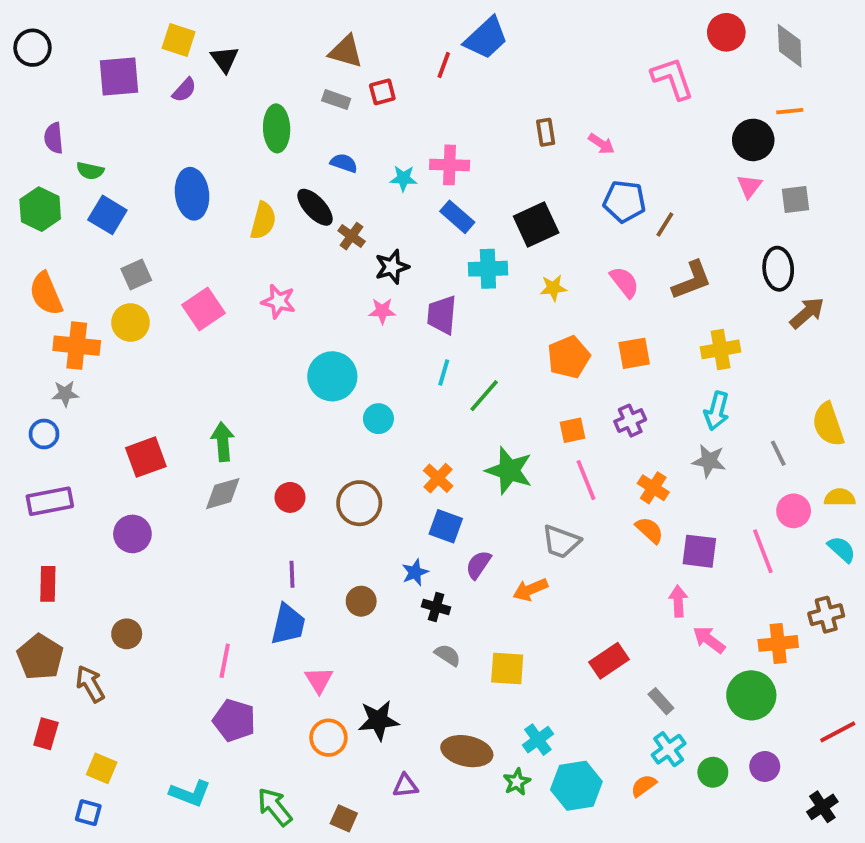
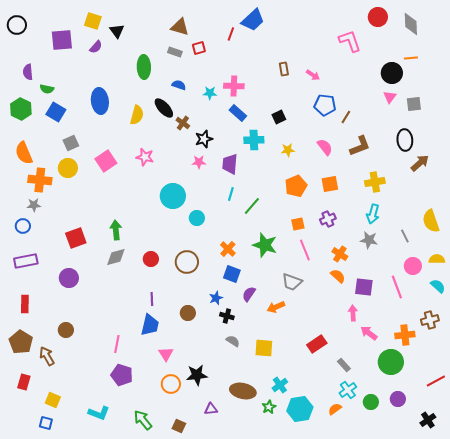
black square: (536, 225) -> (279, 117), size x0.6

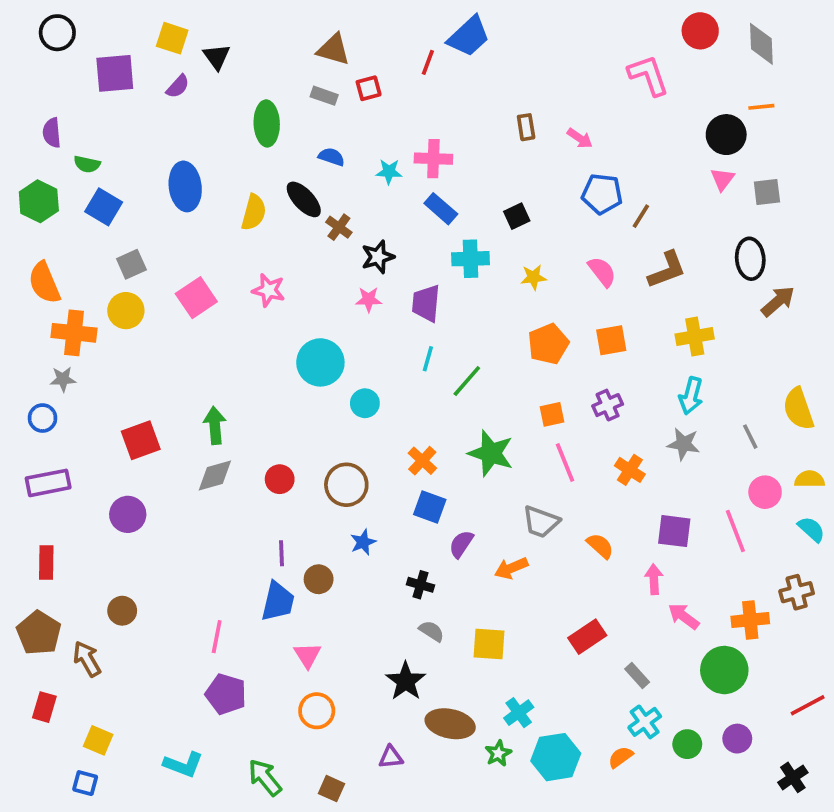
black circle: (17, 25) -> (57, 33), moved
orange semicircle: (338, 276) -> (600, 546), moved
blue star: (216, 298) -> (363, 542), moved
brown circle: (188, 313) -> (319, 579), moved
black star: (197, 375) -> (406, 681), moved, turned -30

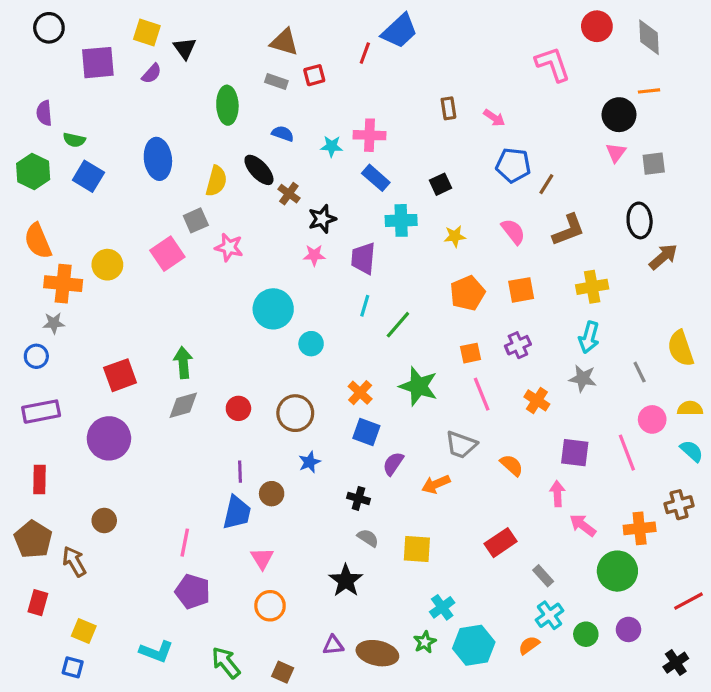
gray square: (131, 264) -> (196, 220), moved
purple circle: (128, 514) -> (109, 438), size x1.4
brown ellipse: (450, 724) -> (377, 653), moved

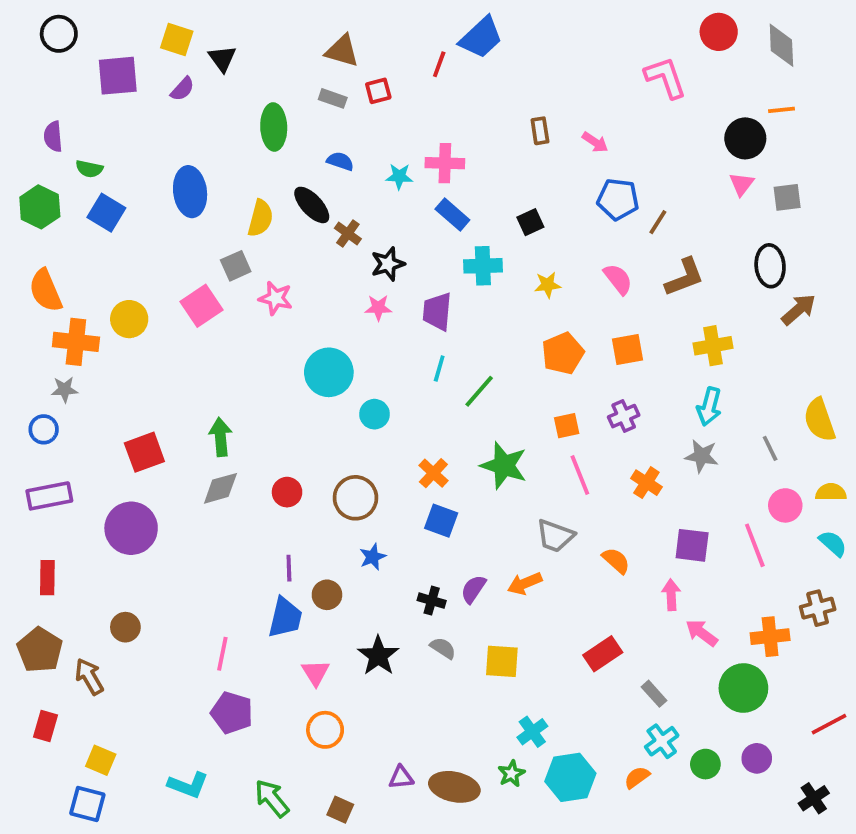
purple semicircle: (393, 464) -> (473, 589), moved
black star: (346, 580) -> (378, 656), moved
blue square: (73, 667) -> (87, 804), size x1.4

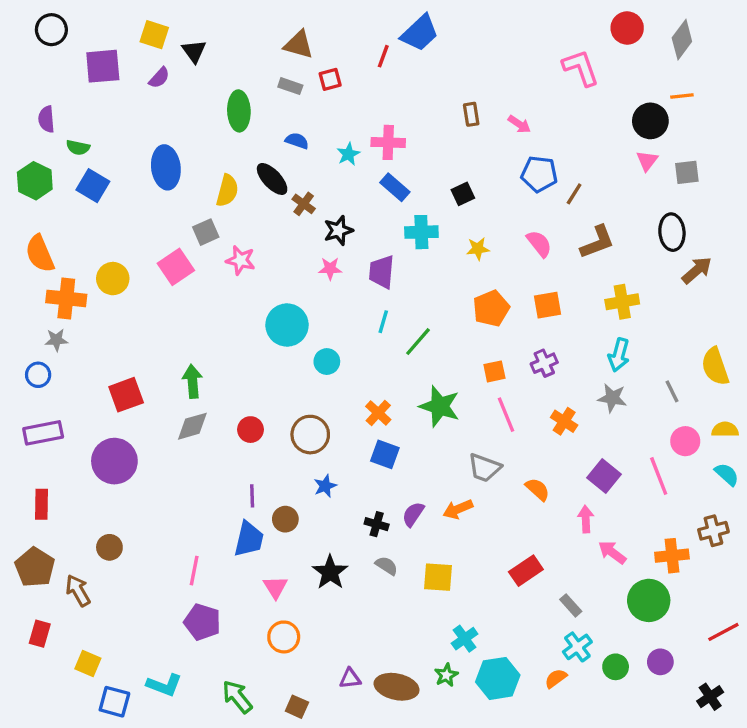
gray diamond: (781, 45) -> (682, 40), turned 39
cyan star: (399, 176) -> (348, 154), turned -30
purple square: (692, 545) -> (604, 476), turned 32
blue square: (87, 804) -> (114, 702), moved

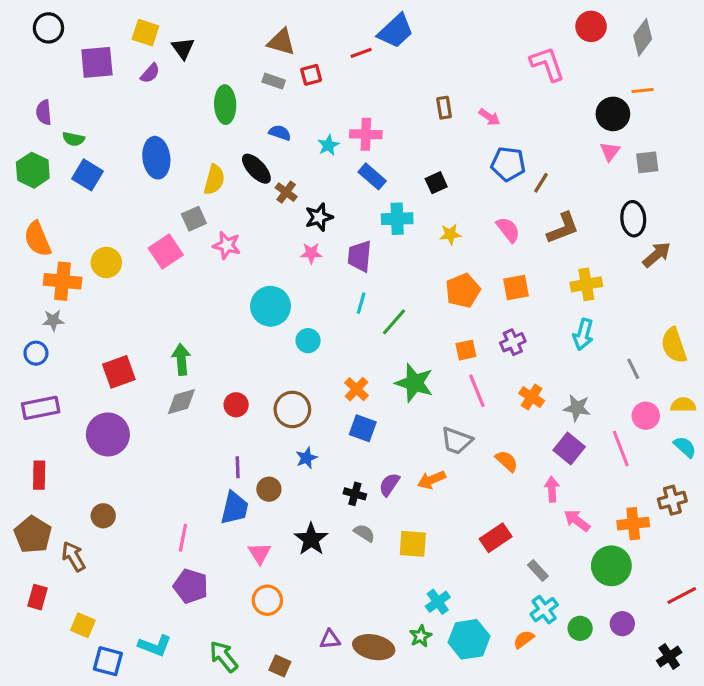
red line: (383, 56) -> (361, 53), turned 50
gray star: (612, 398) -> (577, 408), moved

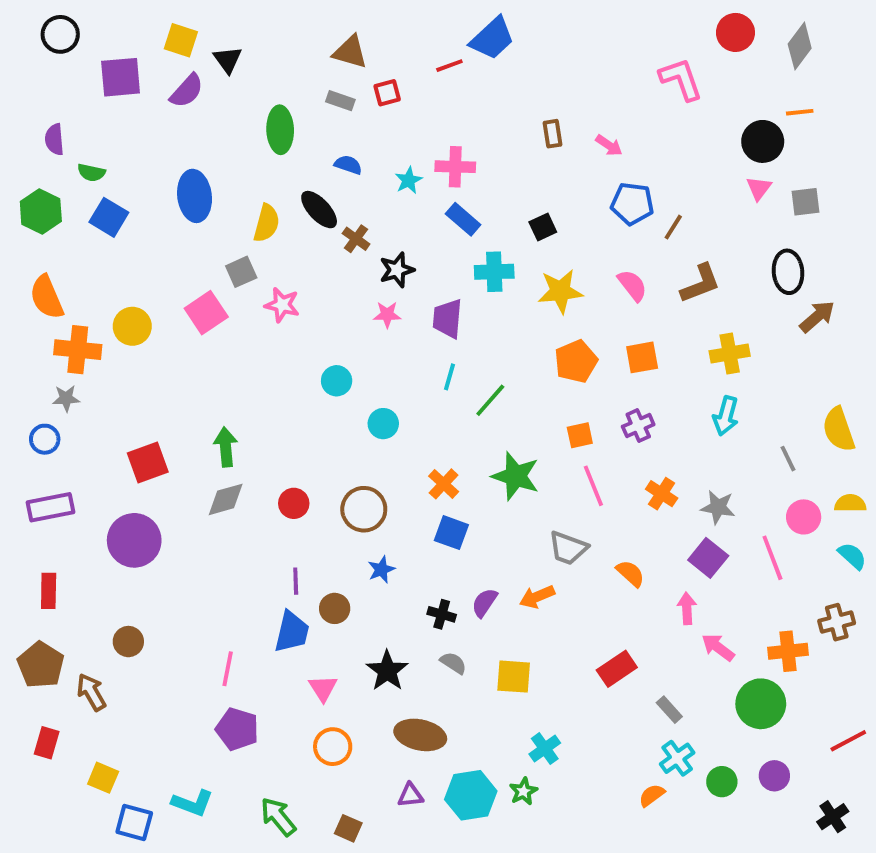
purple semicircle: (150, 73) -> (187, 91), size x1.4
yellow star: (450, 234) -> (560, 291), size x1.6
cyan circle: (270, 306) -> (337, 381), size x0.6
cyan hexagon: (469, 639) -> (471, 795), moved
brown ellipse: (374, 647) -> (420, 735), moved

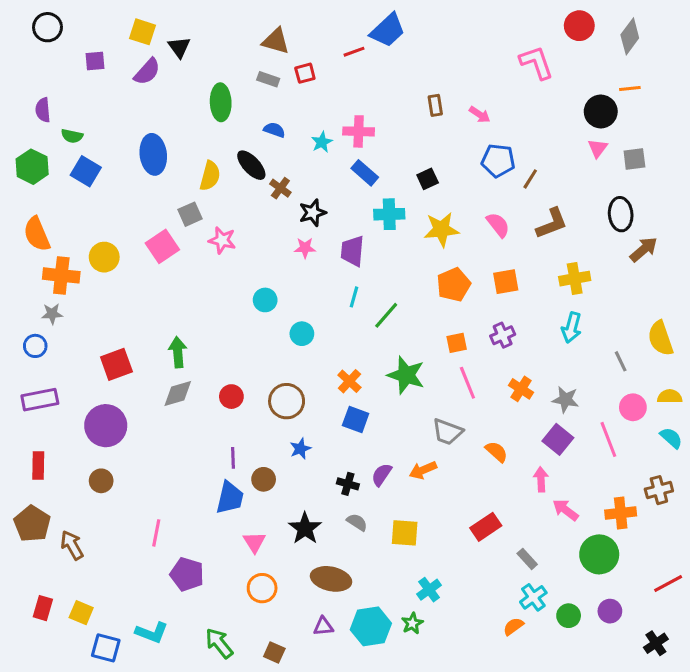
purple square: (121, 77) -> (95, 61), size x0.6
brown circle: (128, 642) -> (101, 481), moved
pink line: (228, 669) -> (156, 533), moved
red rectangle: (47, 743) -> (43, 608), moved

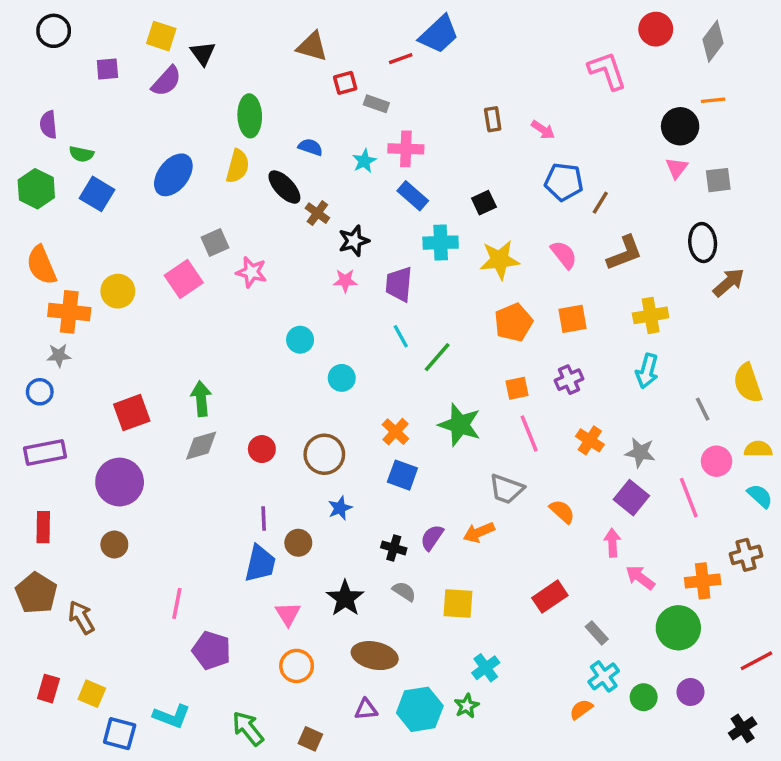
gray rectangle: (268, 79) -> (376, 104), moved
blue ellipse: (153, 154) -> (173, 175), turned 45
yellow semicircle: (210, 176) -> (238, 166), moved
cyan line: (354, 297) -> (401, 336), turned -45

